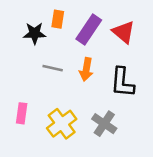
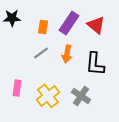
orange rectangle: (58, 19) -> (43, 27), moved
black star: (35, 33) -> (12, 18), moved
gray line: (53, 68) -> (41, 53), turned -49

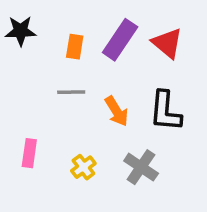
gray line: (41, 53) -> (71, 92), turned 35
orange arrow: (67, 54) -> (117, 111), moved, turned -42
yellow cross: (48, 96) -> (83, 167), size x0.6

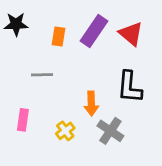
gray line: (71, 92) -> (42, 75), moved
orange arrow: (117, 111) -> (91, 104), moved, turned 30

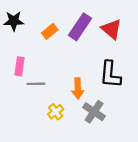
orange rectangle: (58, 36) -> (50, 31), turned 42
gray line: (42, 75) -> (36, 84), moved
pink rectangle: (23, 120) -> (20, 66), moved

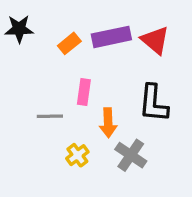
purple rectangle: (80, 27) -> (111, 37), turned 44
pink rectangle: (20, 66) -> (84, 92), moved

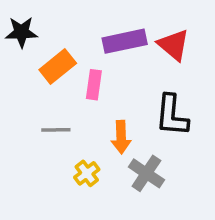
orange rectangle: (69, 43) -> (58, 67), moved, size x1.4
pink rectangle: (84, 92) -> (94, 85), moved

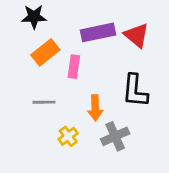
black star: (21, 32) -> (34, 17), moved
gray cross: (146, 173) -> (115, 136), turned 32

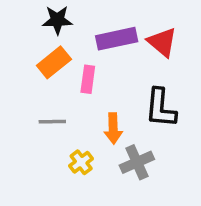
black star: (34, 17) -> (57, 20), moved

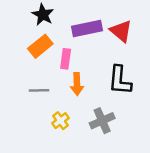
black star: (57, 20) -> (43, 15), turned 30
orange arrow: (113, 128) -> (77, 84), moved

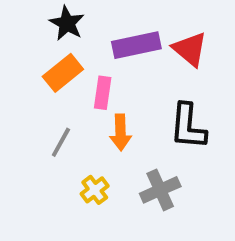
gray line: (39, 90) -> (61, 142), turned -60

